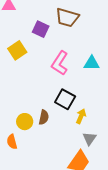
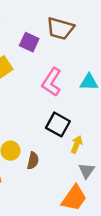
brown semicircle: (44, 117) -> (33, 161), moved

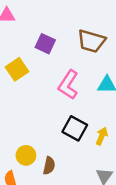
brown trapezoid: (60, 28) -> (91, 41), moved
yellow arrow: (77, 144) -> (102, 136), moved

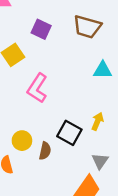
pink L-shape: (68, 85) -> (37, 88), moved
black square: (75, 128) -> (69, 133), moved

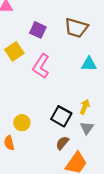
pink L-shape: (37, 88) -> (41, 66), moved
brown semicircle: (45, 151) -> (62, 143), moved, turned -152
gray triangle: (100, 161) -> (87, 128), moved

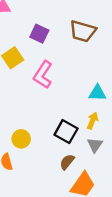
cyan triangle: (89, 64) -> (97, 93), moved

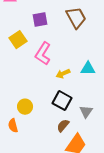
brown trapezoid: (83, 31) -> (76, 18), turned -135
purple square: (39, 34) -> (40, 20), turned -35
yellow arrow: (92, 121) -> (63, 74), moved, turned -136

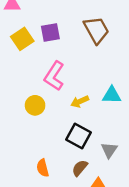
yellow square: (18, 40) -> (22, 39), moved
yellow circle: (25, 107) -> (35, 105), moved
orange semicircle: (13, 126) -> (43, 168), moved

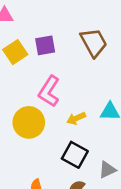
yellow circle: (35, 105) -> (29, 122), size x1.5
gray triangle: (109, 150) -> (107, 170), turned 30

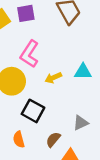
black square: (75, 155) -> (33, 111), moved

